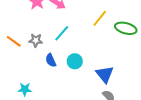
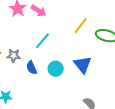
gray star: (36, 40) -> (14, 56), moved
blue triangle: (105, 74) -> (83, 65), moved

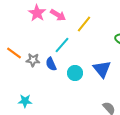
yellow line: (81, 26) -> (84, 24), moved
blue semicircle: (32, 68) -> (51, 64), moved

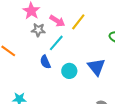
pink arrow: (58, 15) -> (57, 21), moved
gray star: (33, 60) -> (38, 30), moved

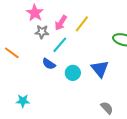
pink arrow: (57, 21) -> (61, 23), turned 91
blue semicircle: (45, 62) -> (49, 64), turned -32

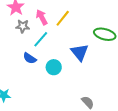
pink arrow: (61, 23) -> (42, 17), turned 119
blue triangle: (100, 69) -> (80, 52), moved

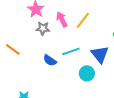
cyan line: (41, 39) -> (71, 51), moved, turned 30
cyan circle: (54, 67) -> (87, 73), moved

